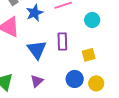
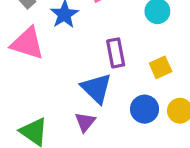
blue triangle: (37, 50) -> (96, 88), moved

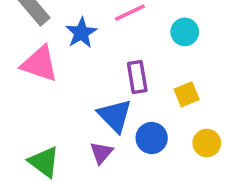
blue circle: (145, 109) -> (152, 138), moved

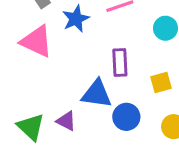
blue triangle: (115, 116) -> (97, 94), turned -44
purple triangle: (101, 153) -> (66, 121), moved, turned -50

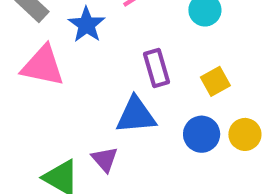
blue circle: (126, 117) -> (202, 134), moved
purple triangle: (66, 121) -> (105, 159), turned 35

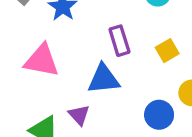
pink triangle: (43, 66) -> (42, 61), moved
blue circle: (202, 134) -> (159, 115), moved

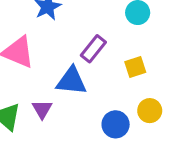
purple rectangle: (119, 41) -> (93, 49), turned 44

